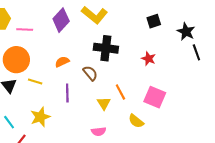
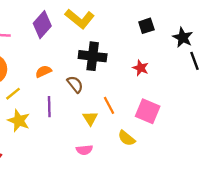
yellow line: (35, 82) -> (13, 94), turned -56
yellow star: (40, 117) -> (19, 121), moved, turned -30

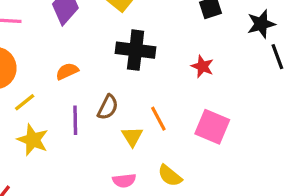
black star: (183, 37) -> (261, 24), turned 30
brown semicircle: (75, 84) -> (108, 107), moved, turned 66
yellow semicircle: (127, 138) -> (170, 176), moved

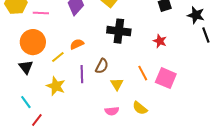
black star: (261, 24) -> (196, 15), turned 30
yellow line: (25, 102) -> (58, 57), moved
orange line: (158, 119) -> (143, 73), moved

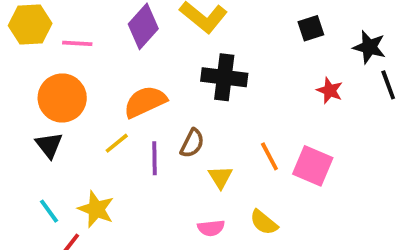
red star: (160, 41) -> (330, 90), moved
orange semicircle: (77, 44) -> (145, 102), size x1.6
yellow line: (58, 57) -> (117, 143), moved
yellow star: (56, 86) -> (96, 209), moved

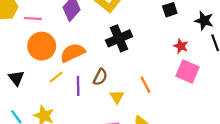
black cross: (224, 77) -> (119, 38), turned -30
orange circle: (62, 98) -> (42, 46), moved
pink square: (313, 166) -> (187, 71), moved

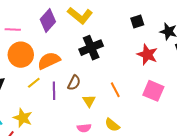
red star: (181, 46) -> (147, 55), size x1.5
pink square: (187, 71) -> (153, 91), moved

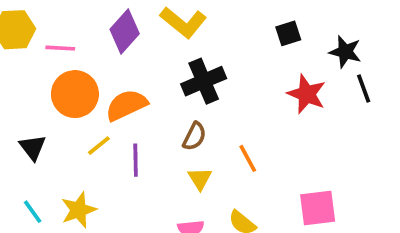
brown semicircle: (74, 83) -> (194, 136), moved
pink square: (153, 91) -> (318, 208), moved, turned -30
yellow star: (23, 118) -> (79, 210), turned 30

